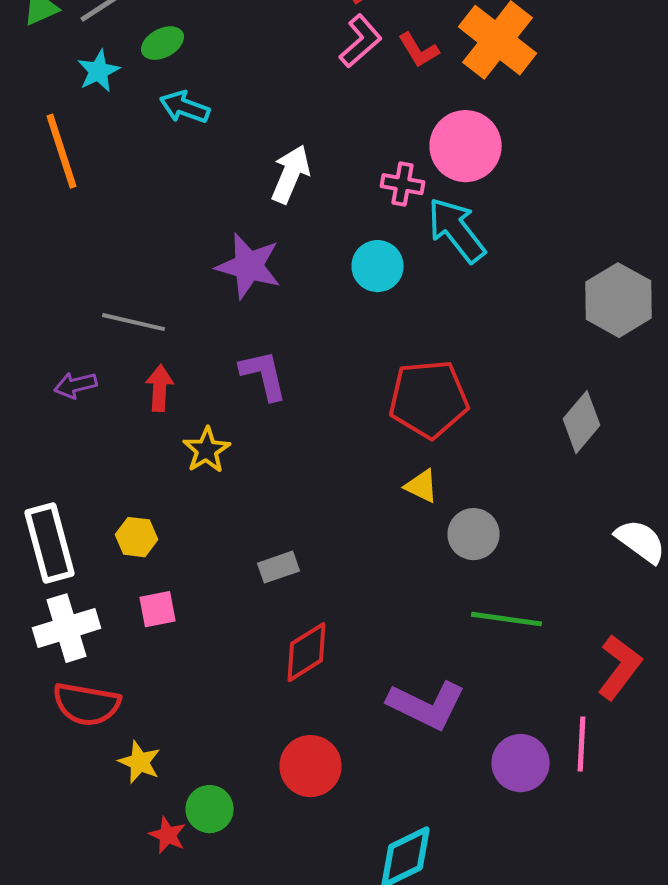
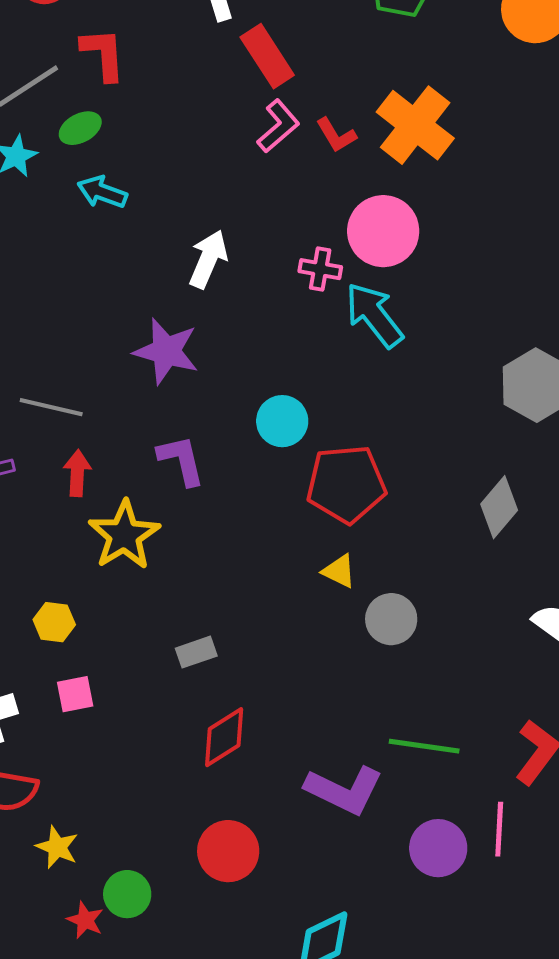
cyan circle: (378, 266) -> (282, 421), moved
yellow star: (206, 450) -> (124, 535), size x1.5
green line: (506, 619) -> (424, 746), moved

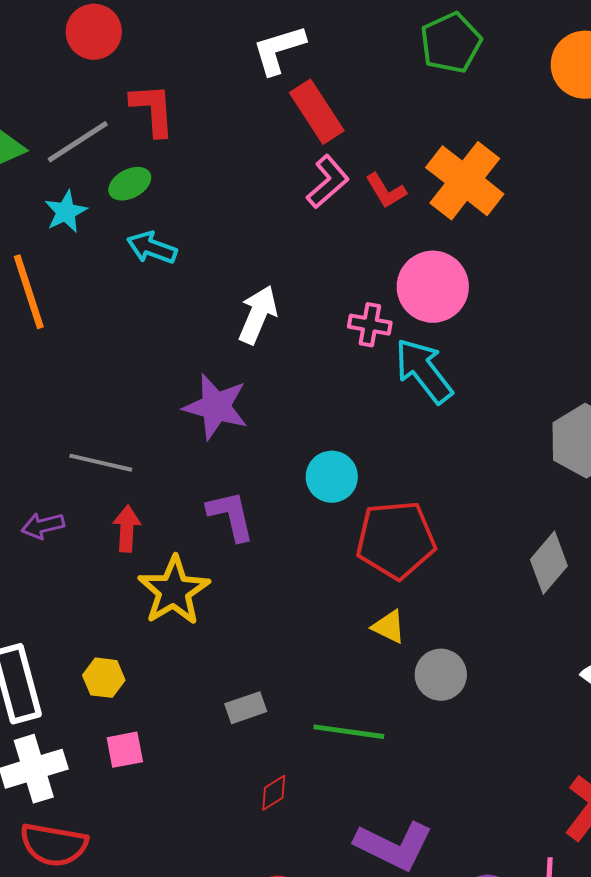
red diamond: (224, 737) -> (274, 793), size x0.6
green line: (424, 746) -> (349, 732), moved

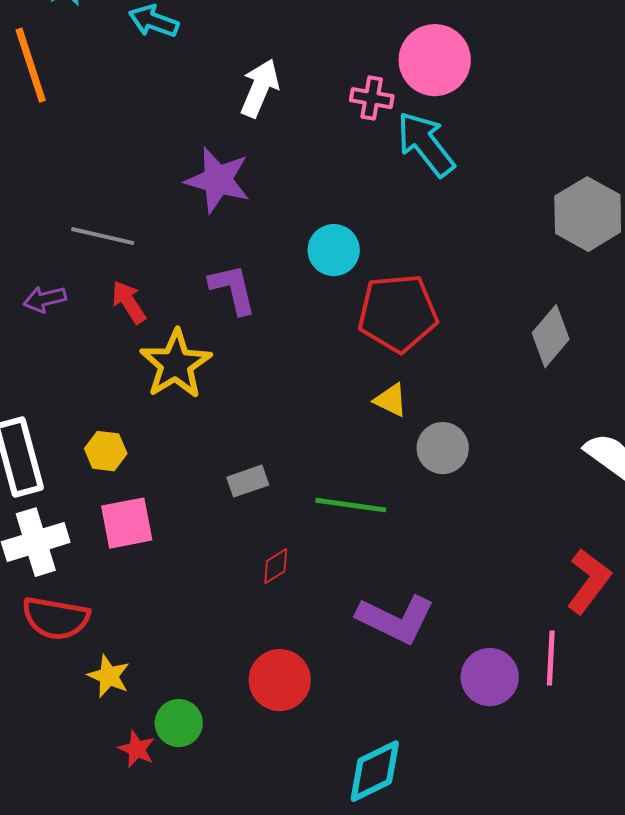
red arrow: (127, 529) -> (129, 302), turned -36
pink square: (125, 750) -> (127, 523), size x1.4

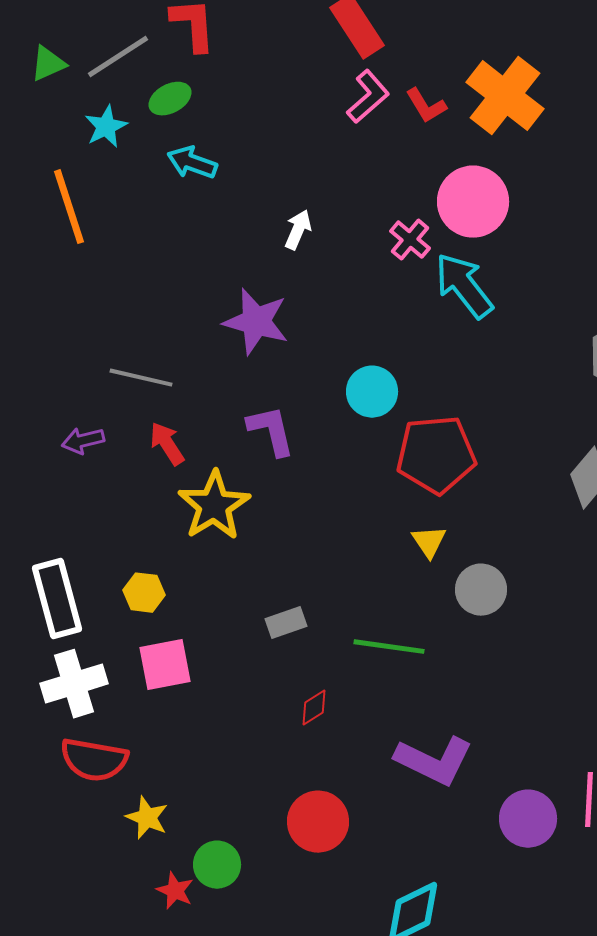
white arrow: (260, 88) -> (298, 230), size x0.7
pink cross: (372, 98) -> (410, 240), turned 30
yellow triangle: (391, 400) -> (429, 542), turned 30

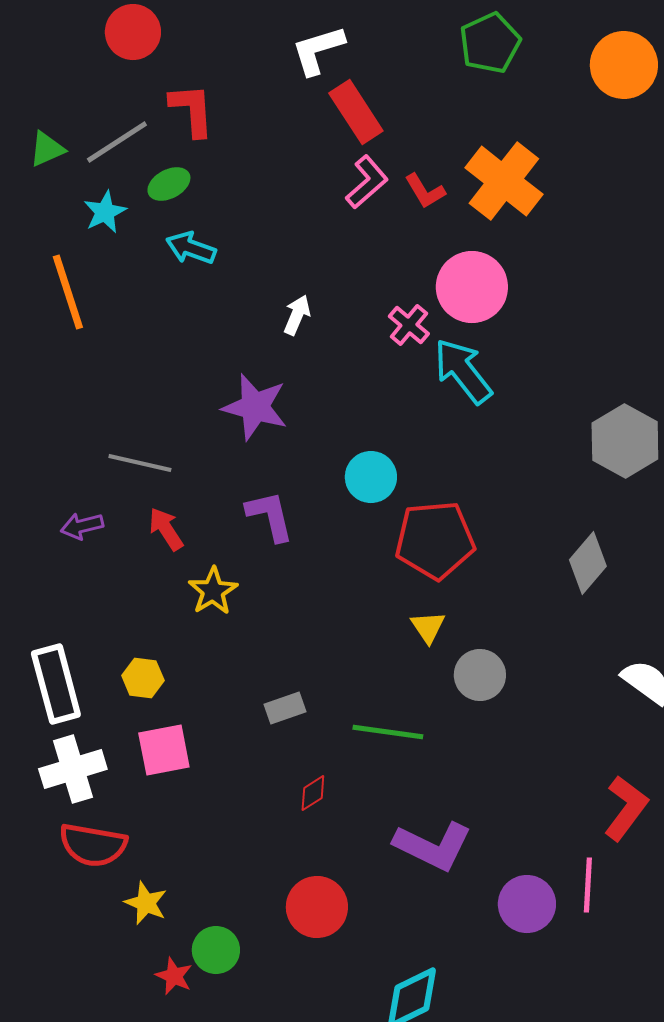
yellow star: (214, 506) -> (213, 591), size x0.7

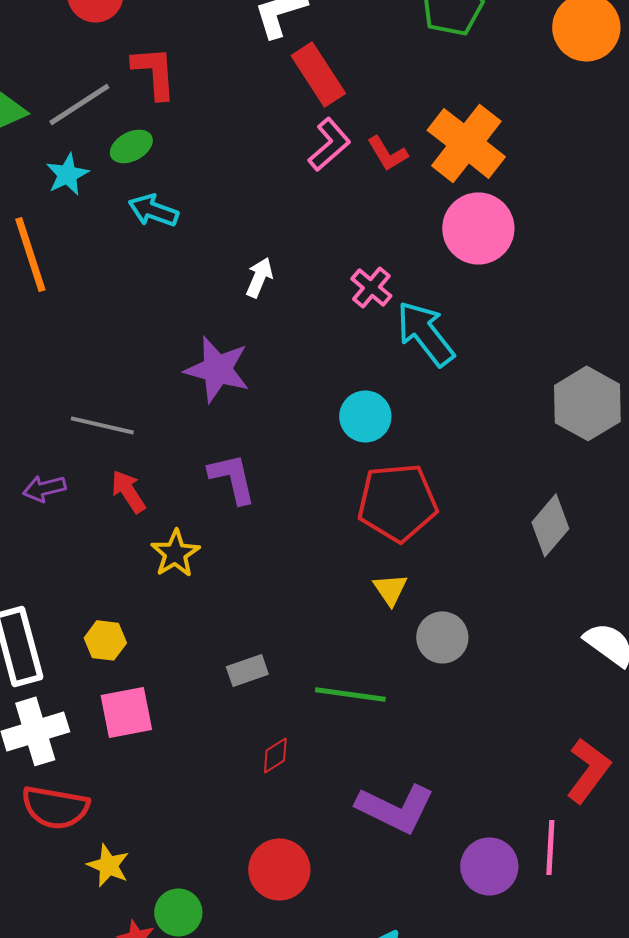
pink circle: (472, 287) -> (478, 228), moved
cyan circle: (371, 477) -> (365, 416), moved

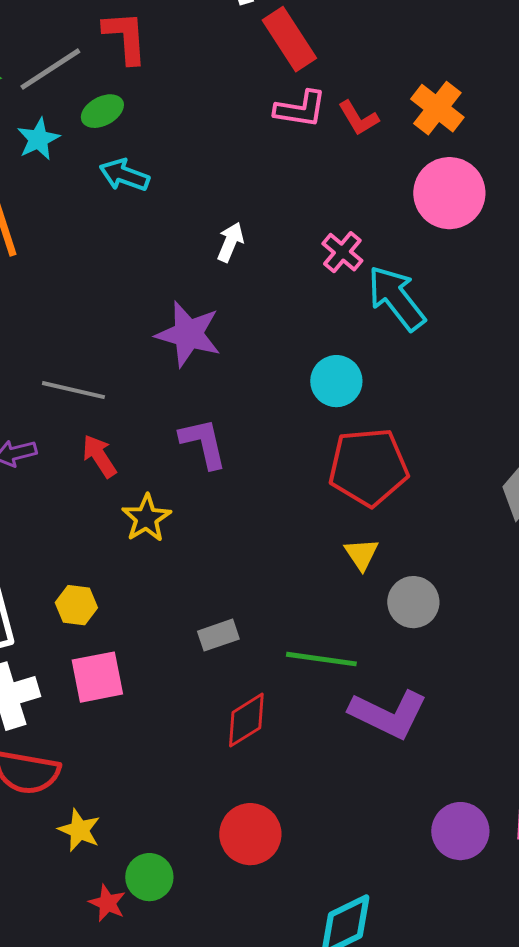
orange cross: (466, 143) -> (437, 108), size x0.7
pink L-shape: (329, 144) -> (300, 109), turned 50
red diamond: (275, 755) -> (246, 720), size x1.5
purple L-shape: (395, 808) -> (388, 714), moved

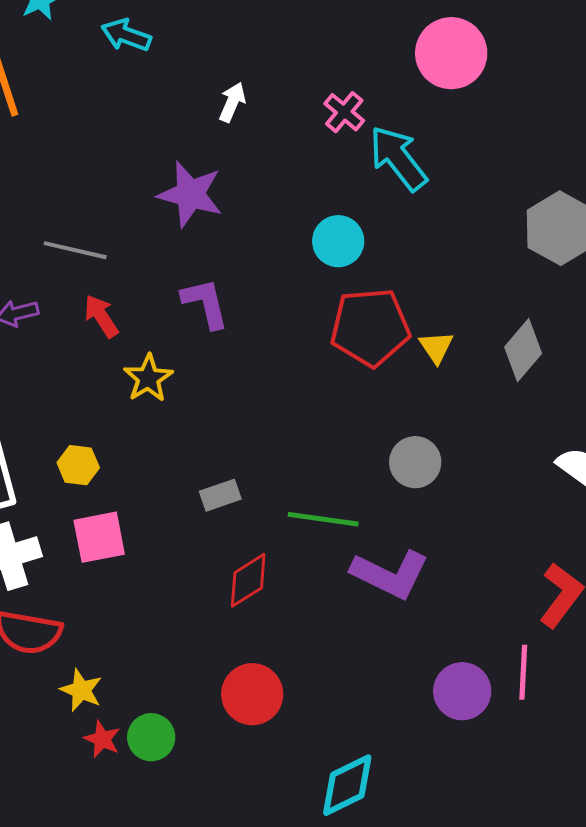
yellow triangle: (361, 554) -> (436, 347), moved
red star: (107, 903) -> (102, 739), moved

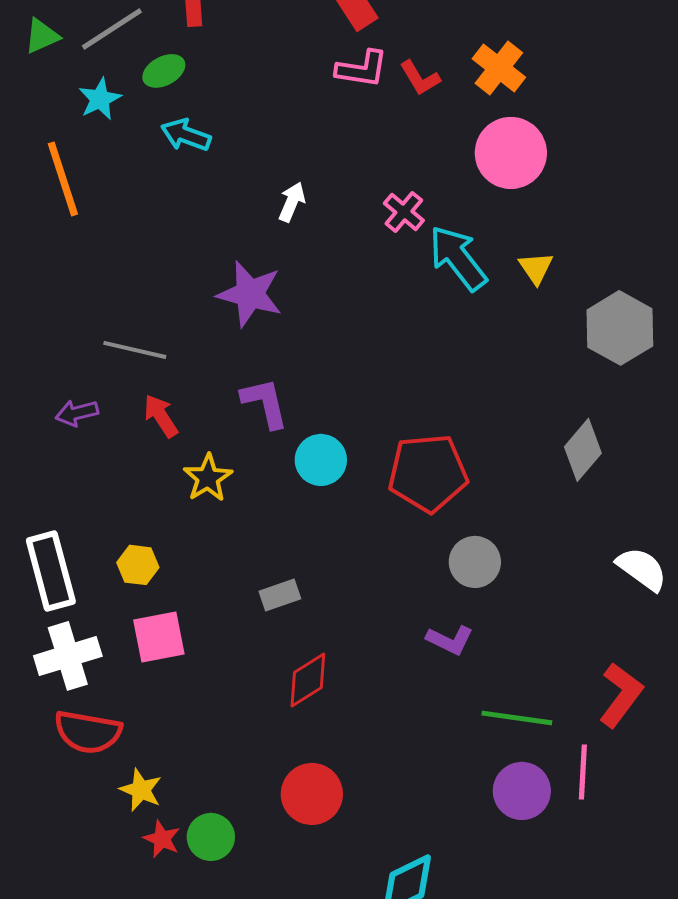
cyan circle: (338, 241) -> (321, 460), moved
red pentagon: (370, 327) -> (428, 473), moved
yellow triangle: (436, 347) -> (536, 268), moved
green line: (323, 519) -> (517, 718), moved
purple L-shape: (390, 574) -> (450, 640), moved, size x0.6

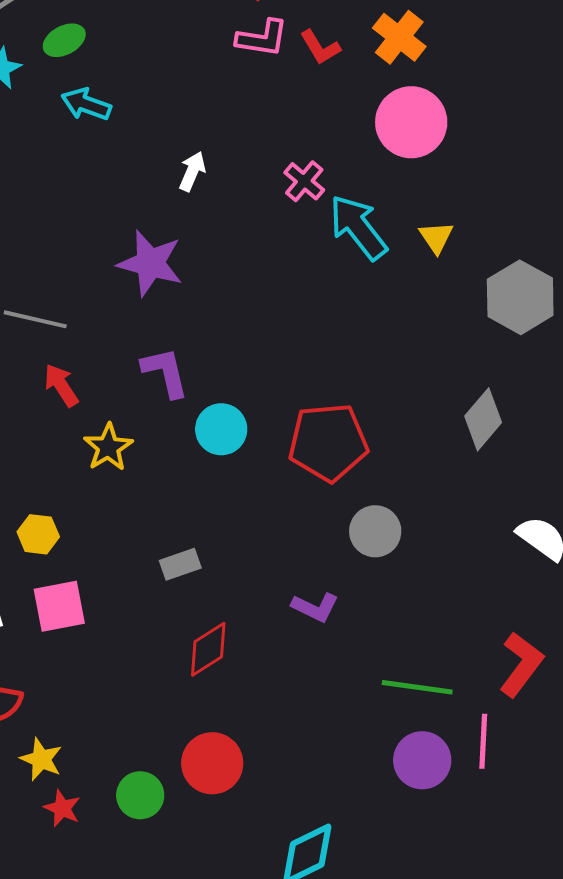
purple L-shape: (450, 640) -> (315, 607), moved
green circle: (211, 837) -> (140, 795), moved

